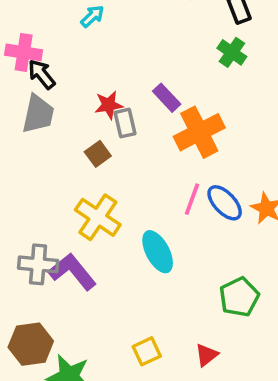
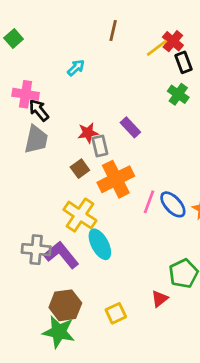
orange cross: (199, 132) -> (116, 179), moved
cyan ellipse: (158, 252) -> (100, 244), moved
brown hexagon: (31, 344) -> (65, 305), moved
red triangle: (206, 355) -> (160, 299), moved

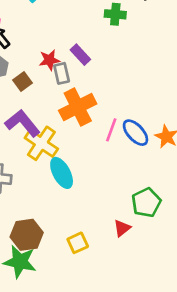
green cross: (178, 94) -> (115, 14), moved, turned -30
purple rectangle: (130, 127) -> (80, 55), moved
brown square: (80, 169) -> (23, 81), moved
purple L-shape: (61, 255) -> (23, 123), moved

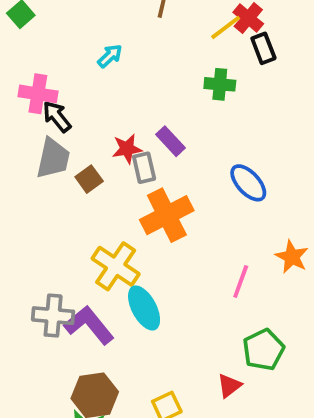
purple L-shape: (23, 123) -> (89, 325), moved
pink line: (111, 130) -> (241, 281), moved
blue ellipse: (135, 133) -> (248, 183), moved

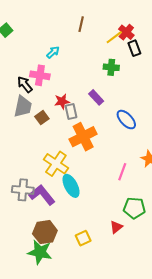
pink cross: (38, 94) -> (40, 75), moved
purple rectangle: (171, 141) -> (96, 97), moved
green pentagon: (263, 350) -> (134, 208), turned 30

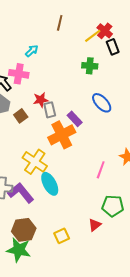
purple rectangle: (96, 97) -> (75, 119), moved
blue ellipse: (126, 120) -> (102, 103), moved

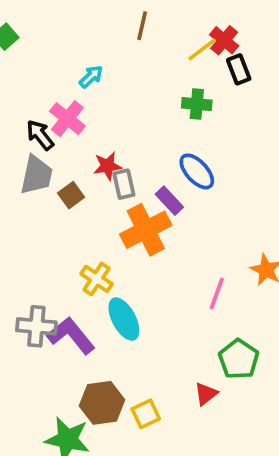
pink cross: (19, 74) -> (67, 119), turned 30
blue ellipse: (102, 103) -> (197, 171), moved
yellow cross: (35, 162) -> (97, 279), size x0.7
green pentagon: (113, 206) -> (239, 359), turned 30
brown hexagon: (24, 230) -> (102, 403), moved

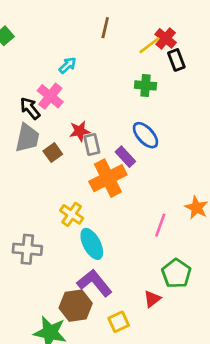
purple L-shape: (71, 335) -> (94, 283), moved
yellow square: (146, 414) -> (119, 322), moved

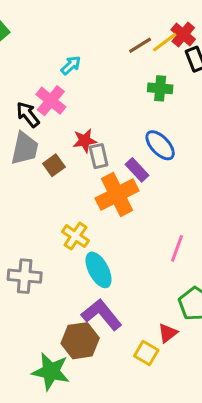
brown line: (105, 28) -> (140, 45), moved, turned 45
yellow square: (119, 322) -> (146, 353), moved, turned -35

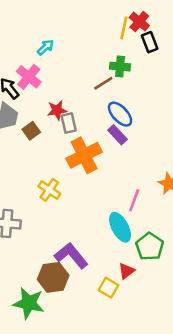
yellow line: (165, 42) -> (124, 28), turned -40
brown line: (140, 45) -> (103, 83), moved
purple rectangle: (137, 170) -> (117, 135), moved
cyan ellipse: (99, 270) -> (120, 227), moved

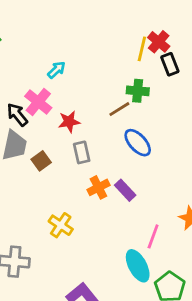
red star: (57, 110) -> (69, 122), moved
purple rectangle: (117, 135) -> (125, 190), moved
orange cross: (84, 155) -> (98, 187), size x0.6

